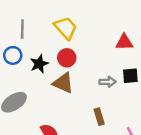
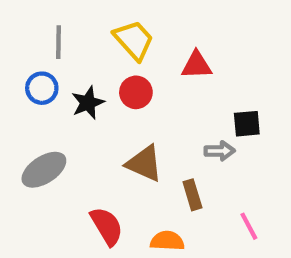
red triangle: (124, 42) -> (197, 65), moved
gray arrow: (108, 82) -> (220, 151), moved
brown triangle: (63, 83) -> (144, 163), moved

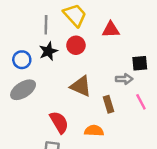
gray line: (59, 42) -> (46, 25), moved
blue circle: (42, 88) -> (22, 60), moved
pink line: (249, 226) -> (141, 102), moved

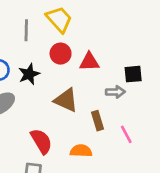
red triangle: (111, 30) -> (89, 62), moved
black star: (48, 51) -> (29, 74), moved
pink line: (141, 102) -> (126, 134), moved

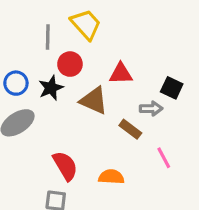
red circle: (61, 54) -> (70, 64), moved
black square: (133, 74) -> (172, 88), turned 30
brown triangle: (66, 100) -> (94, 101), moved
brown rectangle: (98, 121) -> (130, 129), moved, turned -36

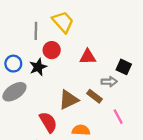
brown triangle: (94, 101) -> (69, 100), moved, turned -50

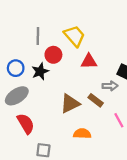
yellow trapezoid: (63, 22) -> (74, 36), moved
red semicircle: (48, 122) -> (26, 124), moved

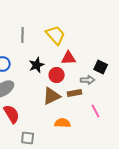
red circle: (53, 55) -> (57, 75), moved
black star: (40, 71) -> (37, 65), moved
brown rectangle: (96, 100) -> (75, 93), turned -48

